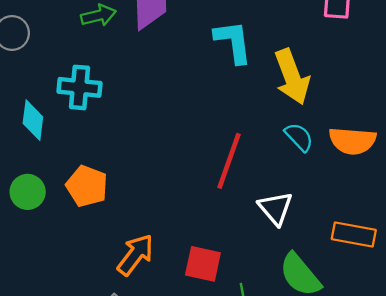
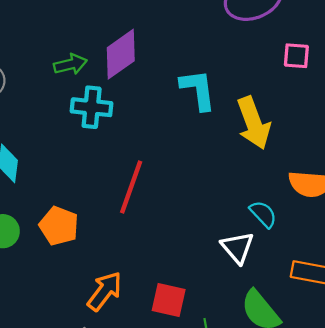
cyan cross: (79, 87) -> (92, 107), moved
cyan semicircle: (299, 137) -> (263, 214), moved
red line: (229, 161) -> (131, 187), moved

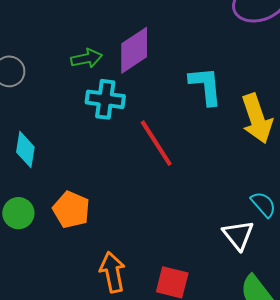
red line: (131, 187) -> (156, 143), moved, turned -54
orange arrow: (105, 291) -> (112, 272), turned -51

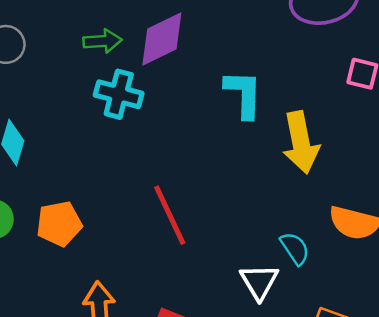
red line: (156, 143) -> (170, 215), moved
orange pentagon: (71, 210) -> (59, 224), turned 30

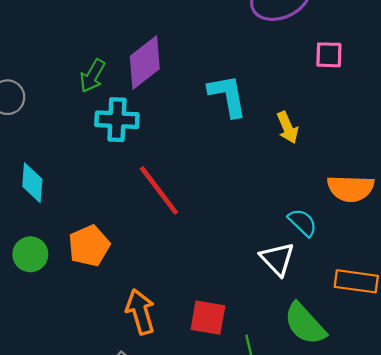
green arrow: (102, 41) -> (92, 76), turned 136
yellow arrow: (301, 142) -> (288, 128), size x0.6
red line: (170, 215) -> (159, 190), moved

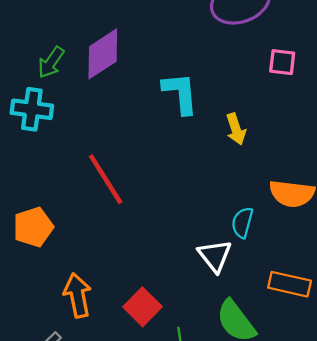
cyan cross: (117, 120) -> (32, 109), moved
cyan semicircle: (303, 223) -> (242, 223), turned -124
red square: (208, 318) -> (143, 307), turned 30

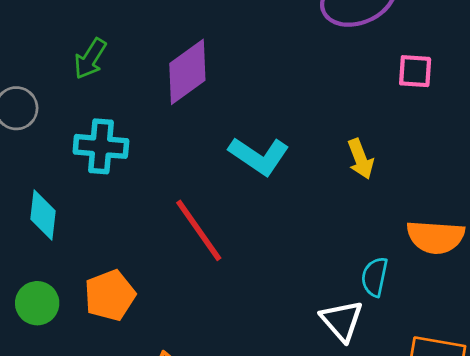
green arrow: (51, 62) -> (90, 59), moved
cyan L-shape: (180, 93) -> (259, 156), moved, turned 132

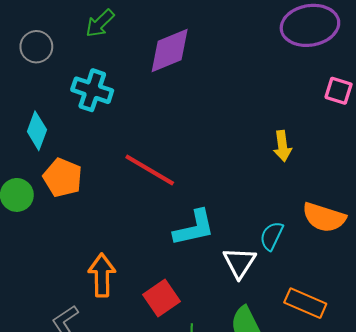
cyan L-shape: (259, 156) -> (194, 228), moved, turned -60
red line: (199, 230) -> (150, 170), turned -38
orange pentagon: (110, 295) -> (63, 178), moved, turned 30

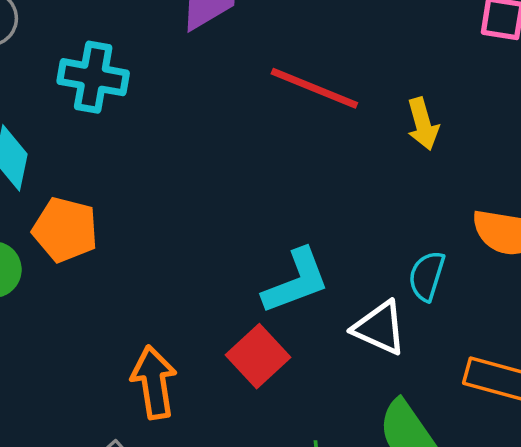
red line: (150, 170) -> (314, 88), moved
white triangle: (239, 263) -> (380, 328), turned -30
red square: (162, 298) -> (258, 356), moved

